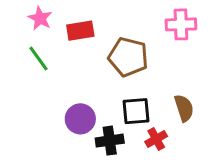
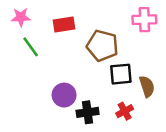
pink star: (40, 18) -> (21, 17), moved, turned -30
black square: (136, 111) -> (121, 74), moved

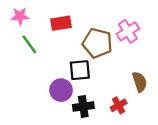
pink cross: (144, 20) -> (128, 31), moved, turned -30
black square: (121, 74) -> (80, 70), moved

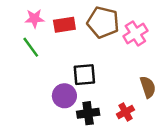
pink star: (20, 16) -> (35, 19), moved
brown pentagon: (97, 43) -> (103, 22), moved

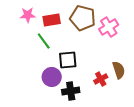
green line: (31, 47) -> (44, 41), moved
red cross: (125, 112) -> (101, 79), moved

